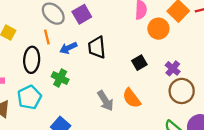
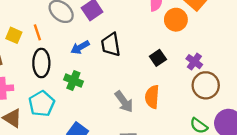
orange line: (47, 37) -> (37, 32), moved
orange semicircle: (132, 98) -> (152, 97), turned 45

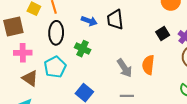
blue arrow: (80, 47) -> (89, 21), turned -133
black square: (158, 58) -> (163, 34), moved

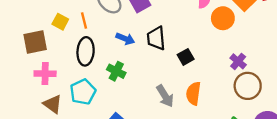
black square: (163, 34) -> (186, 57), moved

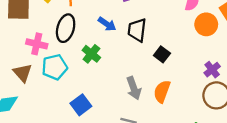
black square: (186, 57) -> (162, 54), turned -35
pink cross: (45, 74) -> (37, 44), moved

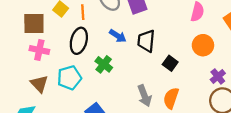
orange circle: (206, 24) -> (203, 45), moved
pink cross: (37, 44) -> (39, 50), moved

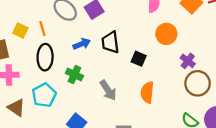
blue arrow: (118, 36) -> (82, 44), turned -42
gray arrow: (144, 96) -> (108, 90), moved

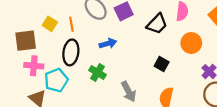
black trapezoid: (110, 42) -> (157, 24), moved, turned -135
cyan pentagon: (44, 95) -> (56, 80), moved

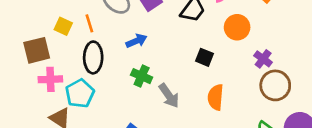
green cross: (98, 72) -> (142, 76), moved

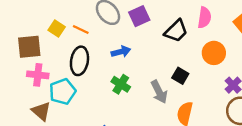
orange line: (89, 23) -> (81, 29), turned -56
gray arrow: (169, 96) -> (159, 92), moved

